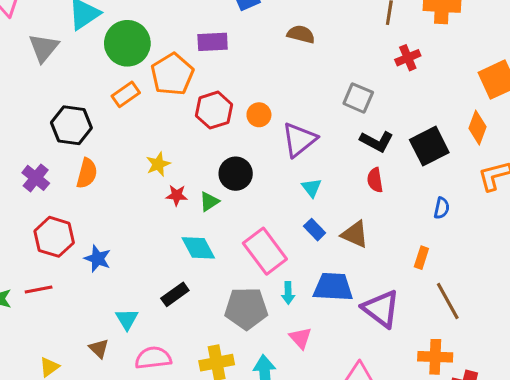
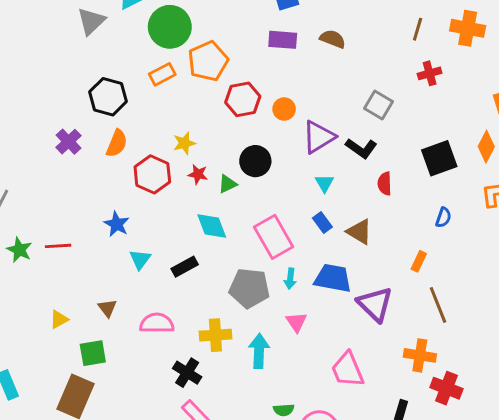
purple rectangle: (213, 42) -> (283, 40), moved
black L-shape: (377, 141) -> (361, 148), moved
red hexagon: (54, 237) -> (152, 174), moved
cyan triangle: (127, 319) -> (140, 259), moved

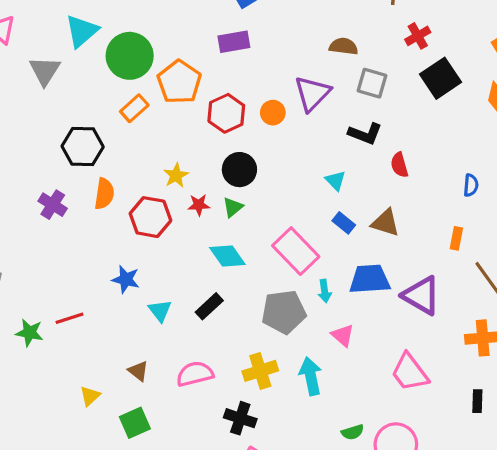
brown semicircle: (333, 39) -> (344, 46), moved
purple rectangle: (283, 40) -> (234, 42), moved
purple triangle: (319, 137) -> (312, 93), moved
black square: (439, 158) -> (440, 78), moved
black circle: (255, 161) -> (239, 170), moved

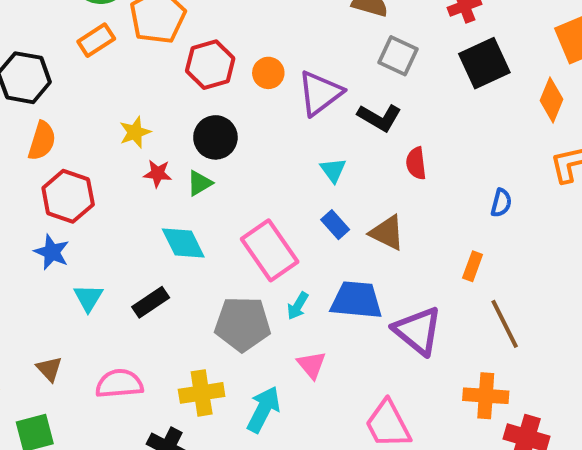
purple triangle: (312, 93) -> (320, 93), moved
red hexagon: (150, 217) -> (68, 196), moved
cyan arrow: (325, 291) -> (298, 306), turned 30
cyan arrow: (311, 376) -> (263, 409), turned 30

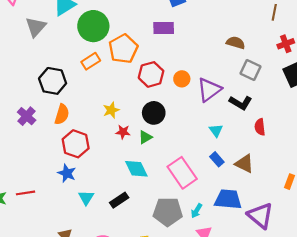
cyan arrow: (298, 306) -> (197, 211), moved

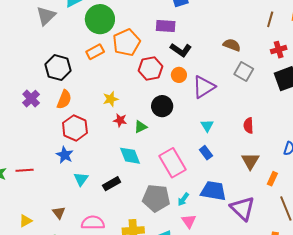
black L-shape: (241, 103) -> (181, 50), moved
black circle: (154, 113) -> (162, 106), moved
brown triangle: (244, 164) -> (250, 161), moved, turned 30

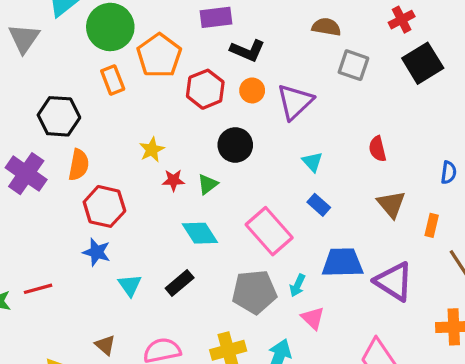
orange rectangle: (95, 52) -> (113, 80), turned -72
purple cross: (31, 99) -> (26, 174), size x1.4

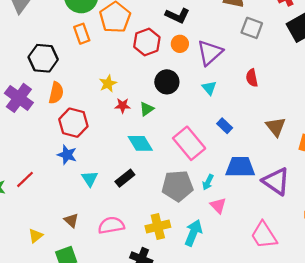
red semicircle: (377, 149) -> (252, 78), moved
cyan triangle: (312, 162) -> (209, 88), moved
red line: (38, 289) -> (25, 179), turned -30

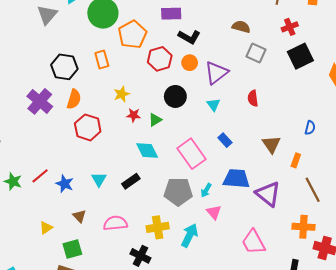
orange rectangle: (82, 34) -> (102, 60), moved
blue star: (67, 155) -> (65, 184), moved

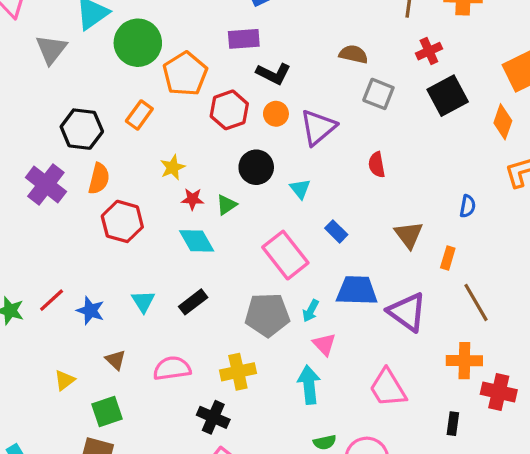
orange rectangle: (102, 60) -> (139, 115), turned 54
cyan triangle: (213, 105) -> (300, 189), moved
cyan diamond: (147, 151) -> (197, 241), moved
cyan arrow: (190, 235) -> (309, 385), moved, turned -30

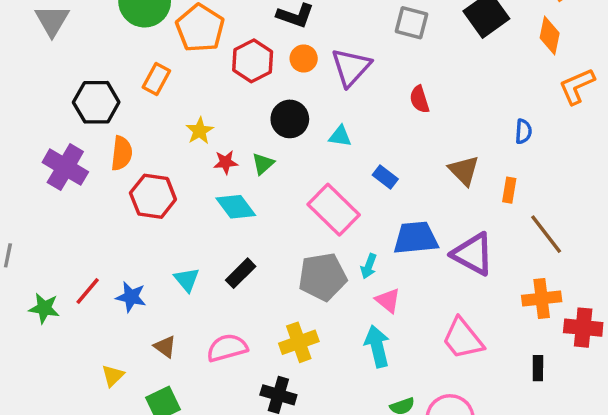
cyan triangle: (300, 189) -> (340, 136), turned -35

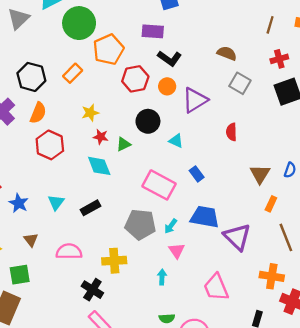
brown triangle: (464, 170) -> (260, 174), moved
pink rectangle: (334, 210) -> (159, 185), turned -32
cyan arrow: (377, 346) -> (162, 277), size x0.6

